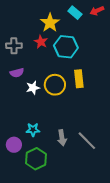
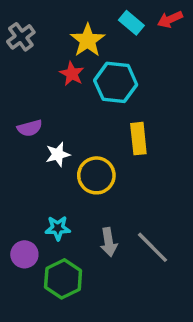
gray cross: (14, 46) -> (21, 37), moved, turned -35
yellow circle: (55, 85) -> (96, 175), moved

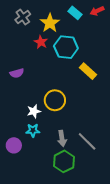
gray cross: (21, 37) -> (23, 17), moved
yellow rectangle: (138, 139) -> (88, 71), moved, turned -42
white star: (58, 154) -> (34, 111), moved
green hexagon: (63, 279) -> (64, 161), moved

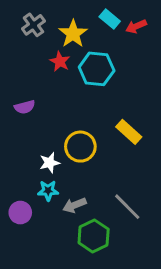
red arrow: (97, 11) -> (136, 26), moved
yellow rectangle: (88, 71) -> (129, 132), moved
gray arrow: (62, 138) -> (75, 205), moved, turned 77

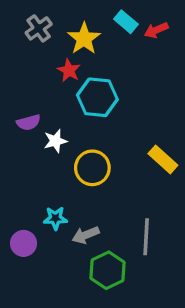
cyan hexagon: (97, 69) -> (97, 97), moved
yellow rectangle: (129, 132) -> (163, 159), moved
white star: (50, 163) -> (55, 141), moved
gray line: (127, 207) -> (146, 237), turned 48

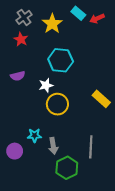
red star: (69, 70) -> (21, 39), moved
white star: (55, 141) -> (46, 85), moved
gray arrow: (86, 235) -> (53, 146), turned -77

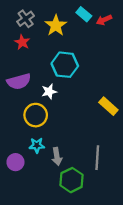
purple semicircle: (18, 76) -> (19, 81), size x1.5
yellow circle: (57, 104) -> (36, 115), moved

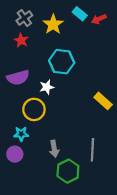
cyan star: (37, 145) -> (21, 134), moved

